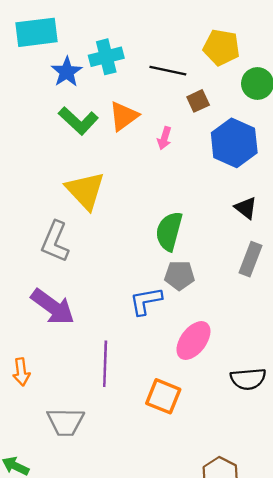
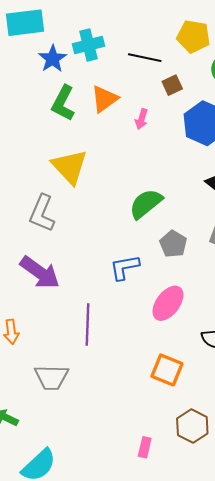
green L-shape: (78, 121) -> (63, 103), turned 75
green semicircle: (169, 231) -> (146, 204), turned 36
gray pentagon: (180, 275) -> (173, 244), moved, turned 30
orange square: (163, 396) -> (167, 370), moved

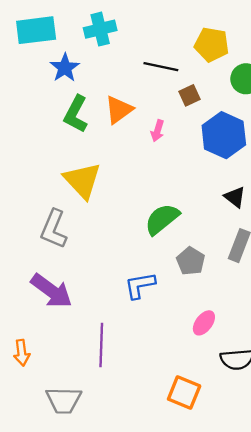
cyan cross: (89, 45) -> (100, 29), moved
pink ellipse: (168, 303) -> (204, 323), moved, size x0.7

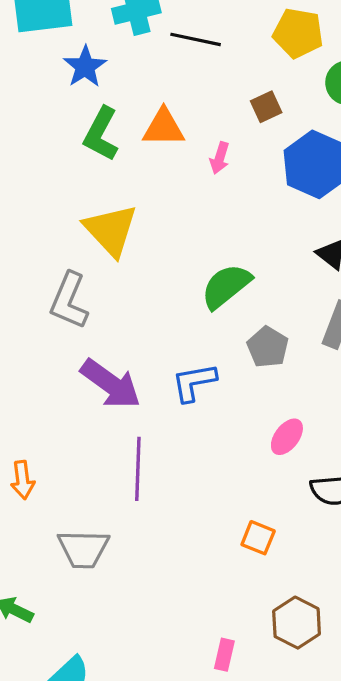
black line: (161, 67) -> (196, 39), moved
orange triangle: (119, 110) -> (164, 128), turned 36
purple arrow: (51, 291) -> (111, 384), moved
orange square: (184, 392) -> (258, 538), size x0.7

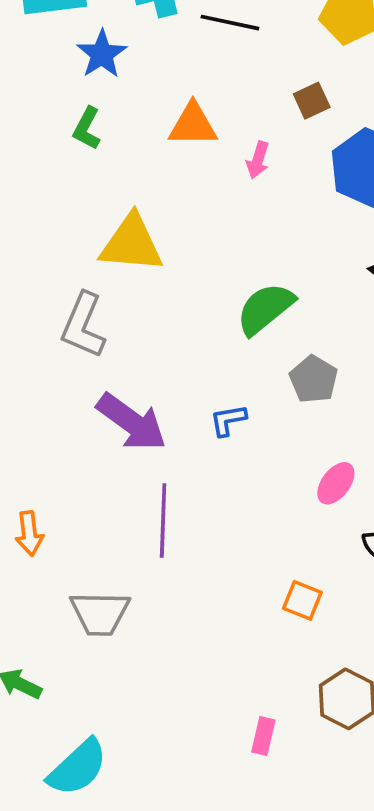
green L-shape: (101, 134) -> (87, 128), moved, size x0.7
yellow triangle: (111, 230) -> (131, 244), turned -42
blue L-shape: (194, 382) -> (228, 420), size x0.7

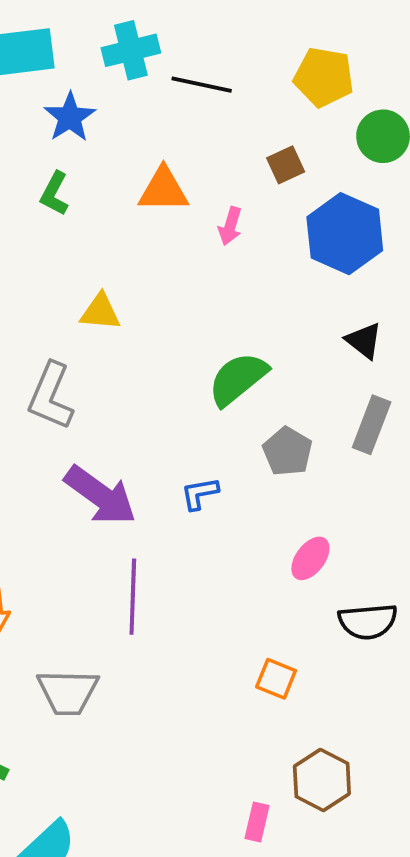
yellow triangle: (131, 244) -> (100, 312), size x0.6
pink rectangle: (263, 736) -> (257, 822), moved

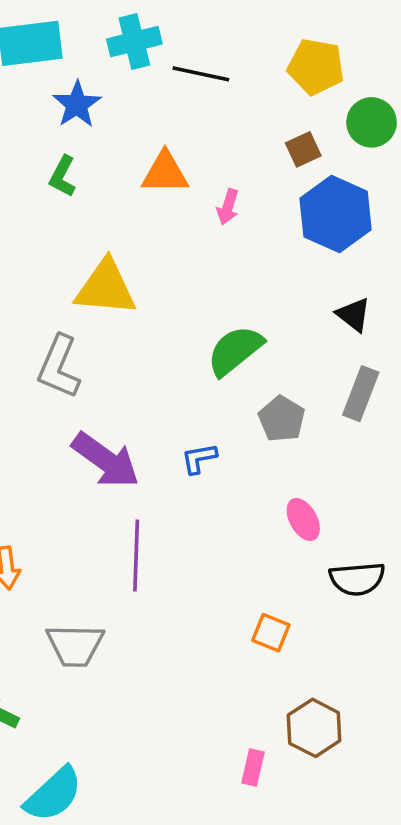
brown square: (286, 165) -> (303, 149), moved
yellow triangle: (100, 312) -> (106, 288), size x1.6
pink ellipse: (310, 558) -> (303, 519), turned -66

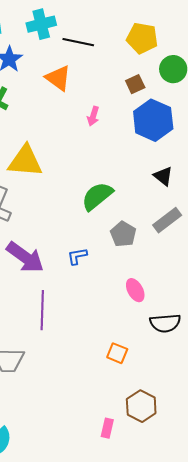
orange triangle: (165, 173) -> (58, 78), moved, turned 36
gray rectangle: (361, 394) -> (167, 220), turned 32

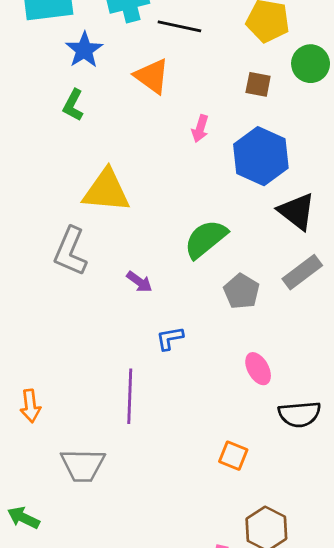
brown square: (135, 84) -> (258, 84), turned 36
blue hexagon: (153, 120) -> (261, 156), moved
black triangle: (163, 176) -> (297, 211), size x1.4
blue L-shape: (77, 256) -> (170, 338), moved
purple arrow: (25, 257) -> (139, 282), moved, size x0.5

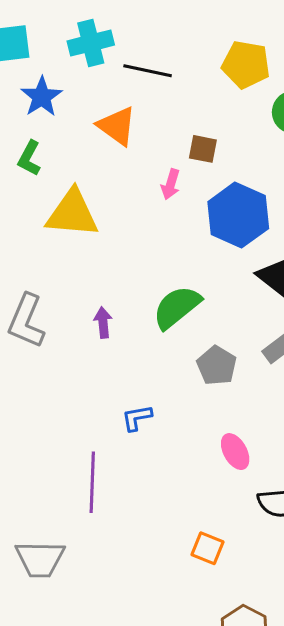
brown square: (258, 84) -> (203, 149), moved
yellow triangle: (106, 191) -> (72, 213), moved
purple arrow: (139, 282) -> (103, 323), moved, turned -132

